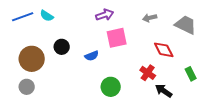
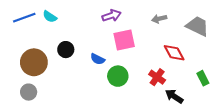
blue semicircle: (92, 56) -> (98, 59), turned 48
green circle: (111, 87) -> (118, 76), moved

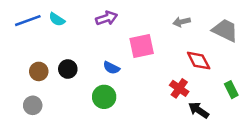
purple arrow: (111, 16) -> (107, 18), moved
black circle: (66, 50) -> (68, 69), moved
brown circle: (34, 62) -> (39, 71), size x0.6
green circle: (118, 76) -> (104, 97), moved

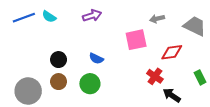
pink square: (142, 46) -> (136, 40), moved
red diamond: (199, 61) -> (172, 52), turned -70
brown circle: (39, 71) -> (59, 82), moved
gray circle: (33, 105) -> (28, 91), size x1.6

